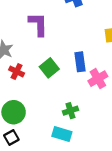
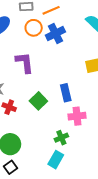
pink cross: (98, 79) -> (77, 116), moved, turned 30
cyan rectangle: (62, 134) -> (56, 160), turned -72

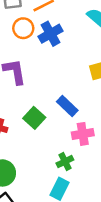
blue rectangle: (66, 93) -> (67, 106), turned -30

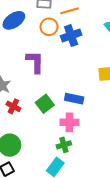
blue rectangle: (67, 106) -> (74, 99), turned -42
pink cross: (83, 134) -> (69, 122), moved

